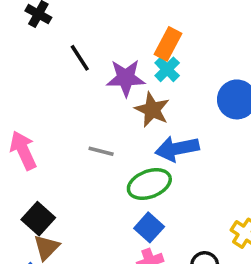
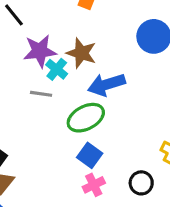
cyan cross: (167, 69) -> (57, 69), moved
purple star: (126, 78) -> (40, 51), moved

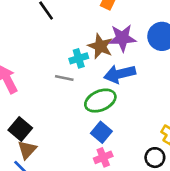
purple star: (40, 51) -> (122, 38), moved
cyan cross: (57, 69) -> (79, 58), turned 30
black circle: (141, 183) -> (155, 158), moved

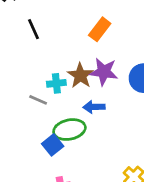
blue arrow: (120, 74) -> (94, 107), size x0.7
blue square: (101, 132) -> (53, 145), moved

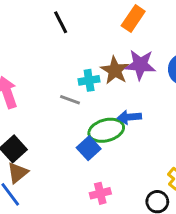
blue arrow: (94, 107) -> (129, 117), moved

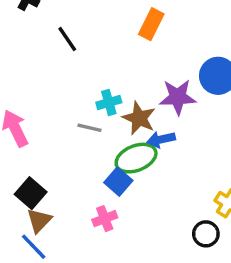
purple star: (140, 65) -> (178, 97), moved
brown star: (115, 70) -> (139, 118), moved
pink cross: (100, 193) -> (105, 219), moved

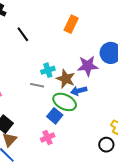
green ellipse: (136, 158) -> (65, 102), turned 50

